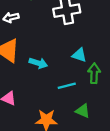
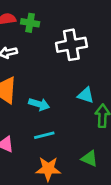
cyan line: (67, 86) -> (44, 135), moved

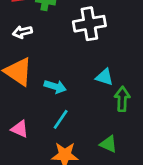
cyan line: (44, 135) -> (61, 119), turned -42

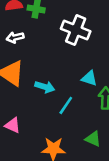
white cross: (89, 24) -> (76, 30), turned 32
cyan line: (61, 119) -> (66, 105), moved

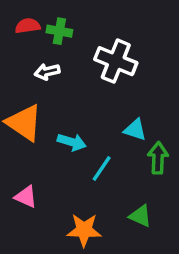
white arrow: (15, 37) -> (47, 72), moved

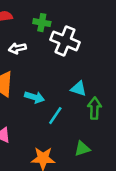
green cross: (59, 31) -> (42, 23), moved
green triangle: (140, 216) -> (82, 149), turned -42

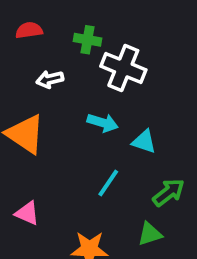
cyan arrow: (34, 97) -> (103, 123), moved
green arrow: (94, 108) -> (169, 192), moved, turned 50

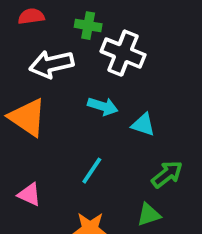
white arrow: (50, 79) -> (51, 64), size x1.6
cyan line: (108, 183) -> (92, 171), moved

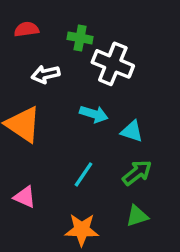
white arrow: (51, 64) -> (45, 74), size x0.7
green arrow: (167, 174) -> (137, 173), moved

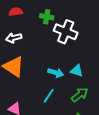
white arrow: (45, 74) -> (14, 38), moved
cyan arrow: (94, 114) -> (56, 73), moved

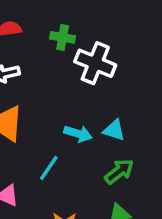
cyan line: (49, 96) -> (49, 168), moved

